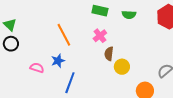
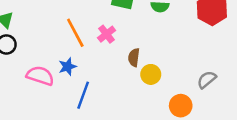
pink cross: (100, 36) -> (107, 34), moved
pink semicircle: (37, 68) -> (40, 76), size x1.5

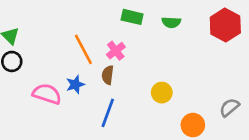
brown semicircle: (134, 58) -> (108, 75), moved
gray semicircle: (207, 80) -> (229, 107), moved
blue line: (83, 95) -> (108, 113), moved

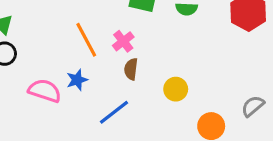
brown semicircle: (108, 75) -> (131, 69), moved
blue line: (108, 113) -> (114, 112), turned 32

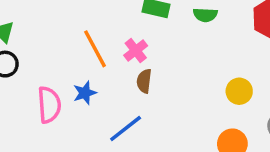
yellow circle: (176, 89) -> (239, 91), moved
pink semicircle: (45, 91) -> (49, 105), turned 68

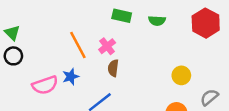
pink semicircle: (49, 105) -> (45, 85), turned 75

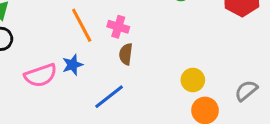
pink cross: (107, 46) -> (118, 27), turned -35
yellow circle: (181, 75) -> (193, 80), moved

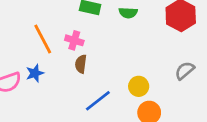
gray semicircle: (246, 91) -> (185, 71), moved
blue line: (109, 97) -> (98, 101), moved

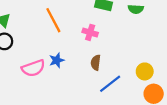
orange line: (43, 39) -> (53, 20), moved
brown semicircle: (81, 64) -> (96, 63), moved

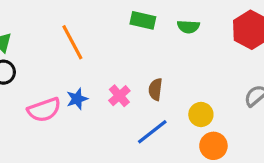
pink cross: (90, 32) -> (119, 96), moved, turned 32
brown semicircle: (96, 63) -> (155, 89), moved

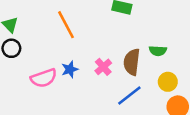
green semicircle: (188, 27) -> (158, 51), moved
brown semicircle: (155, 89) -> (132, 62), size x1.5

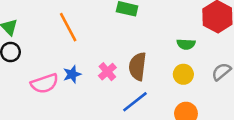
green semicircle: (158, 51) -> (186, 44), moved
yellow circle: (168, 82) -> (183, 74), moved

